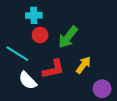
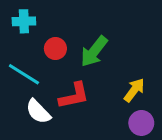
cyan cross: (34, 15) -> (24, 21), moved
yellow arrow: (83, 65) -> (134, 90), moved

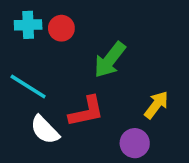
red circle: (55, 49) -> (61, 28), moved
purple circle: (141, 123) -> (135, 143), moved

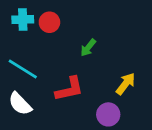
green arrow: (110, 60) -> (88, 48), size x0.6
white semicircle: (45, 130) -> (20, 104), moved

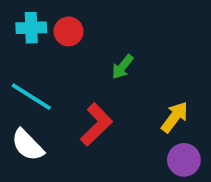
red L-shape: (69, 89) -> (96, 125), turned -32
purple circle: (108, 114) -> (184, 160), moved

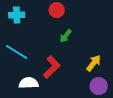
red circle: (69, 31) -> (57, 10), moved
white semicircle: (28, 145) -> (29, 83), moved, turned 132

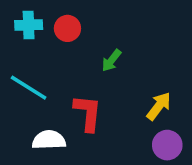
red circle: (57, 10) -> (67, 28), moved
red L-shape: (52, 67) -> (88, 113), turned -40

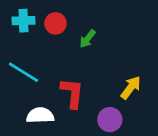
green arrow: (111, 61) -> (88, 39), moved
purple circle: (167, 145) -> (110, 120), moved

